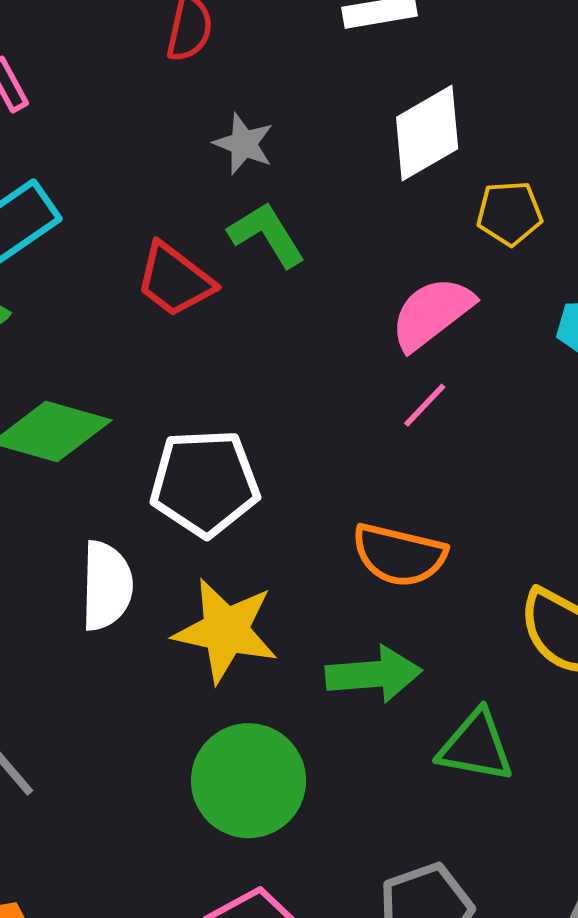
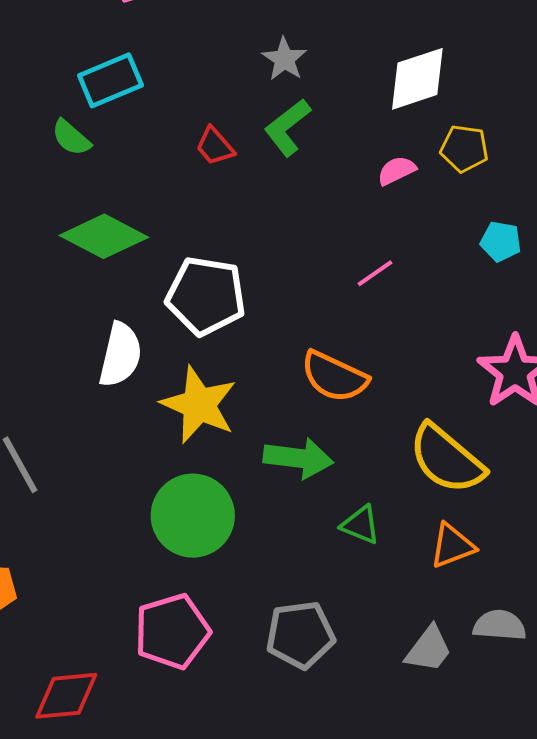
green L-shape: (267, 234) -> (287, 127), turned -108
red trapezoid: (175, 280) -> (215, 146), size x0.7
pink semicircle: (432, 313) -> (397, 171), moved, size x0.6
green triangle: (476, 746) -> (361, 525), size x0.7

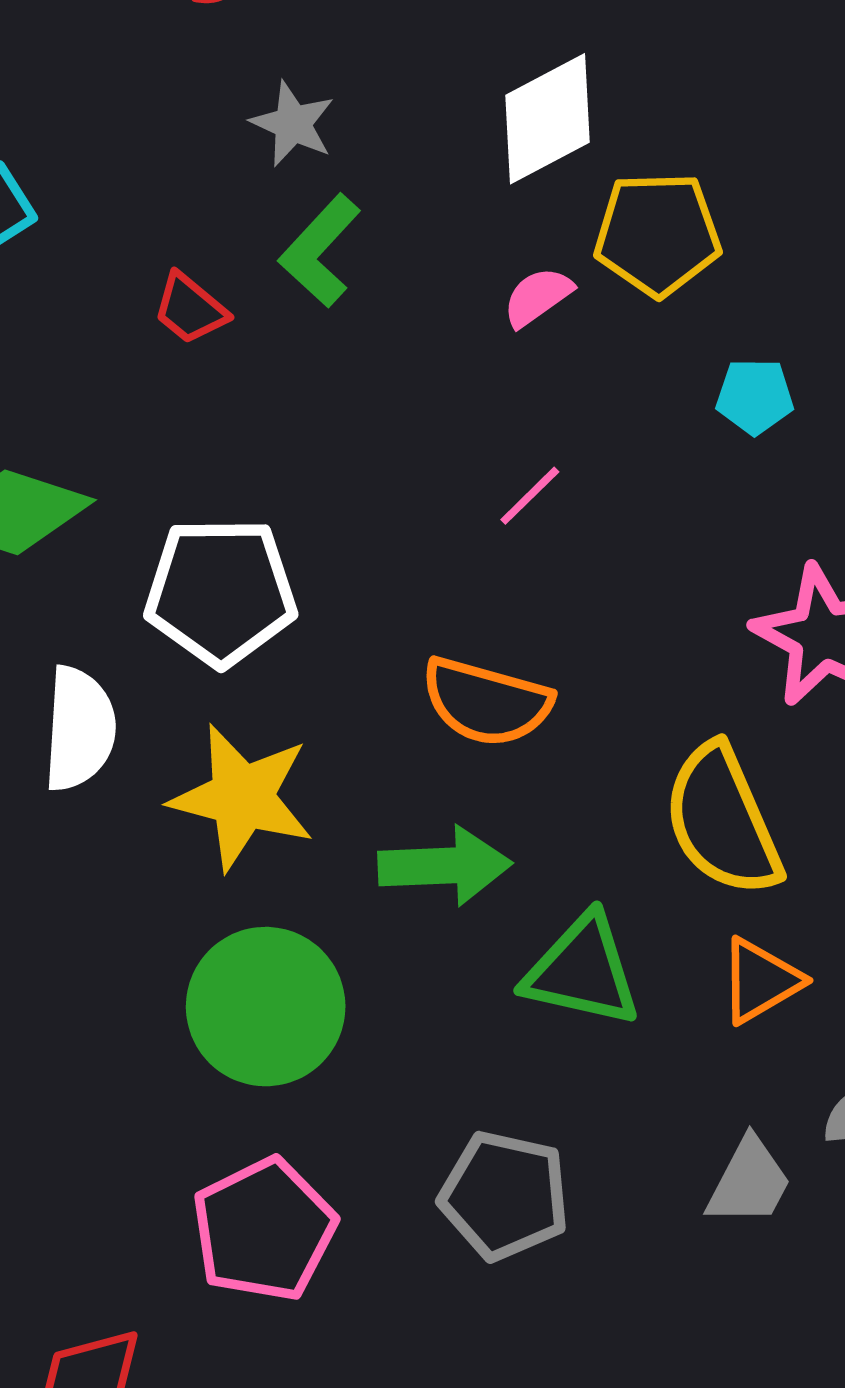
yellow pentagon: (464, 148) -> (657, 234), size x1.4
yellow semicircle: (447, 459) -> (722, 820), turned 36
green triangle: (361, 525) -> (582, 971), size x1.6
gray pentagon: (300, 635) -> (504, 1195), turned 30

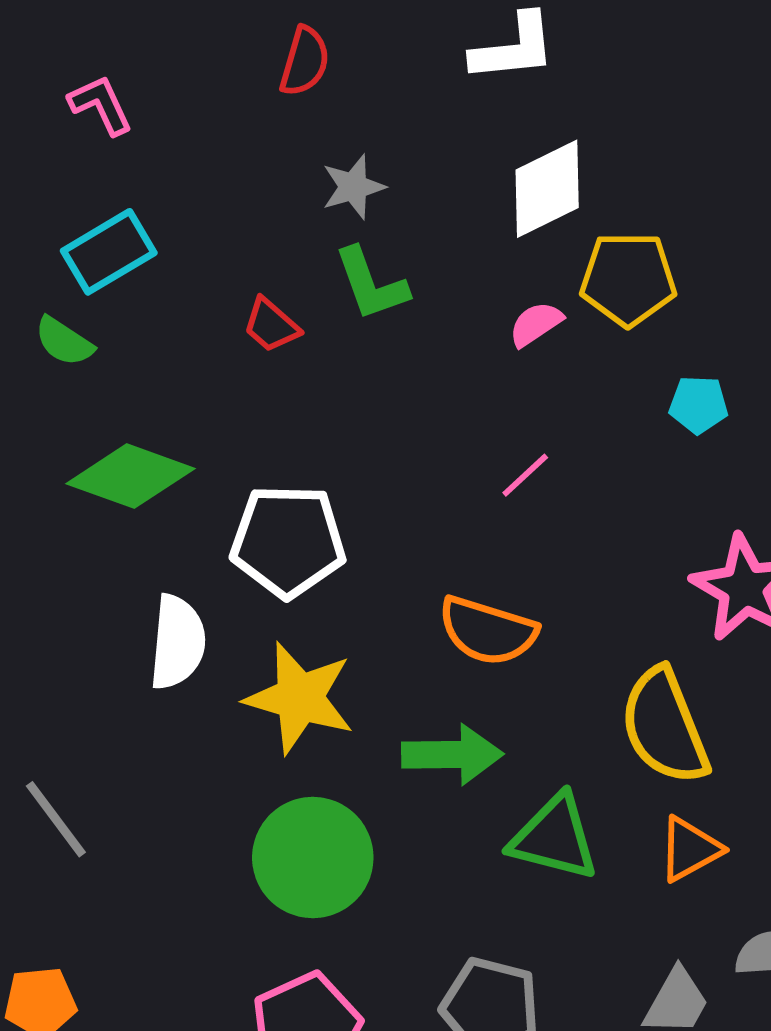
gray star: (293, 124) -> (353, 187), turned 30
green L-shape: (320, 251) -> (371, 284), turned -64

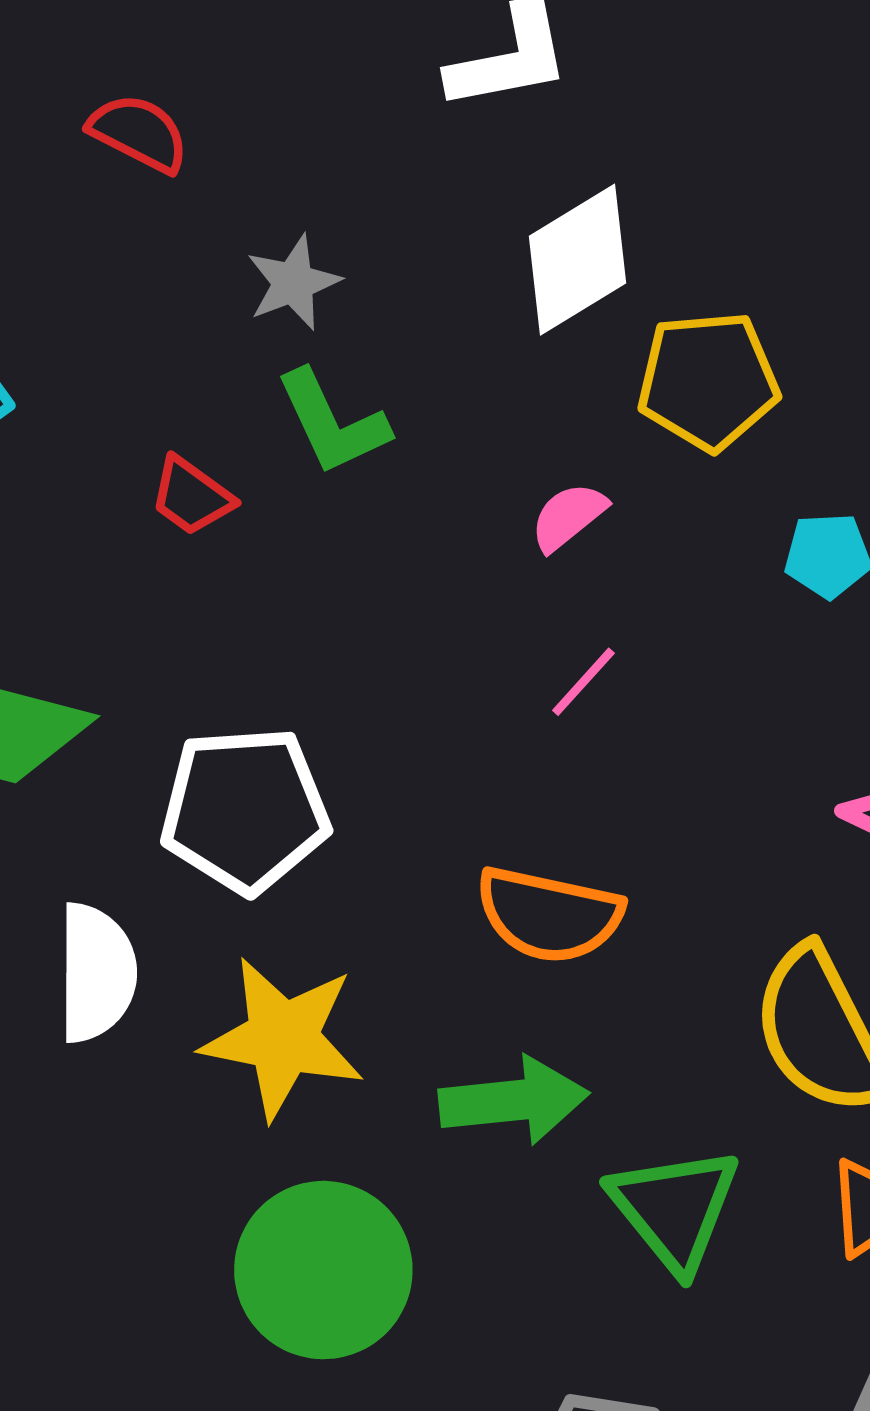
red semicircle: (305, 61) -> (139, 133), moved, turned -74
pink semicircle: (536, 324) -> (568, 517), moved
green triangle: (554, 838) -> (675, 1209), turned 42

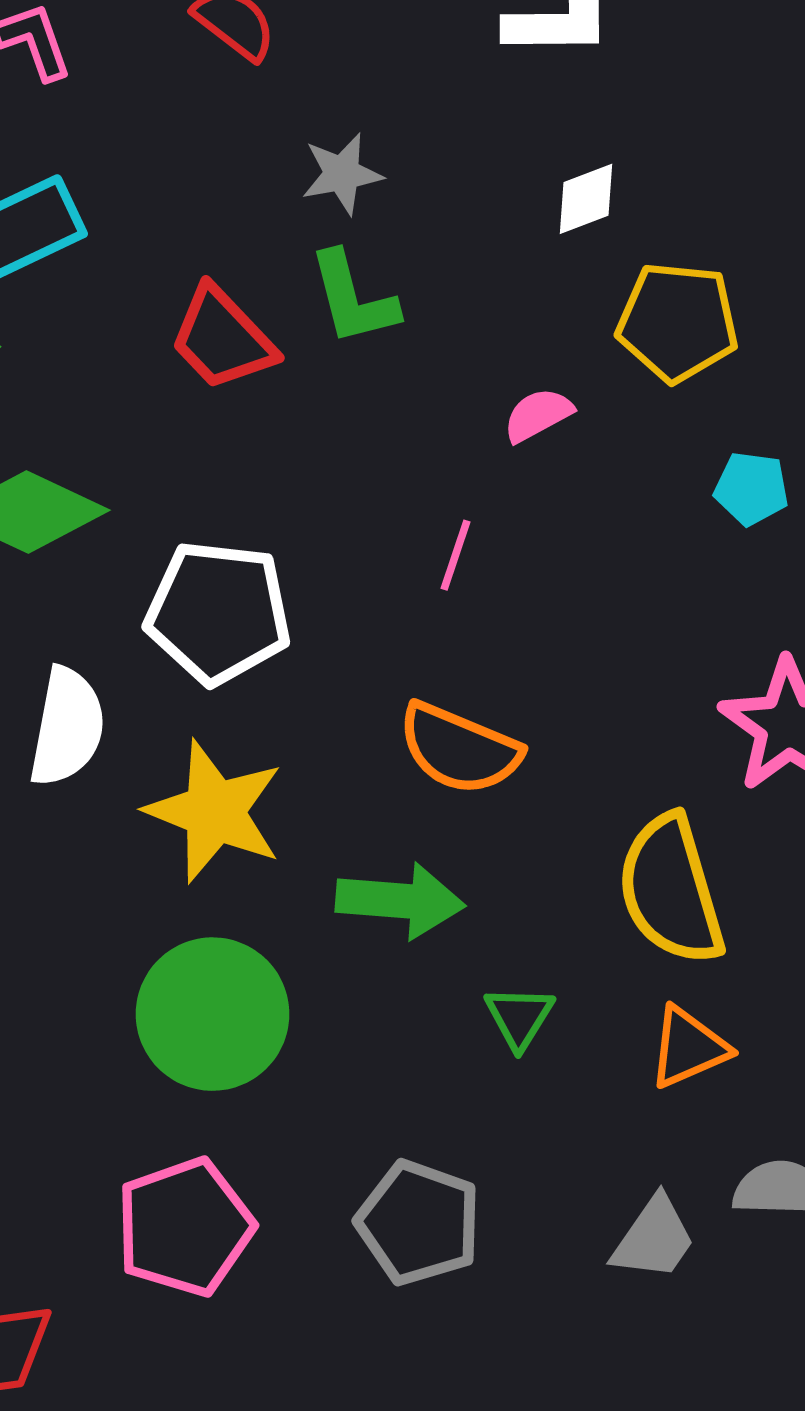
white diamond: (577, 260) -> (586, 199), size x0.6
red trapezoid: (191, 496) -> (222, 339), size x1.5
pink line: (583, 682) -> (455, 555), moved, turned -34
green triangle: (675, 1209) -> (519, 1017), size x0.6

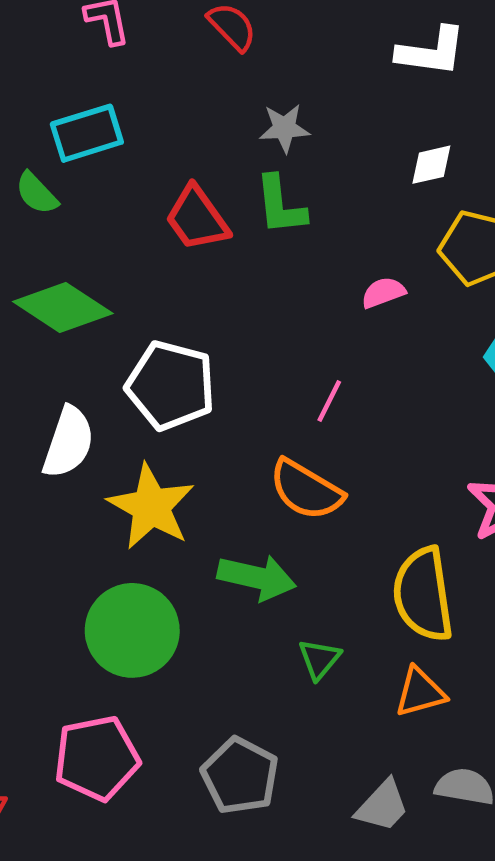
pink line: (455, 555) -> (329, 401), moved

